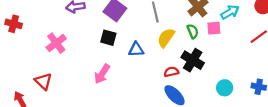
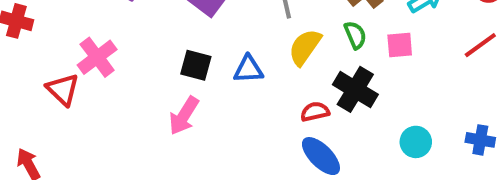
pink square: (214, 28) -> (400, 45), moved
black square: (108, 38) -> (196, 65), moved
red triangle: (43, 81) -> (63, 89), moved

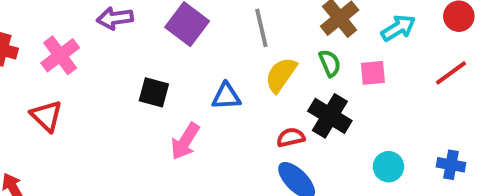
pink cross: (97, 57) -> (60, 55), moved
black square: (196, 65) -> (154, 92), moved
pink arrow: (184, 116) -> (185, 141), moved

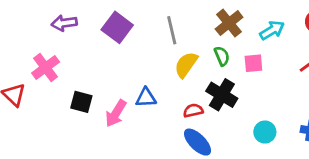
pink cross: (60, 55) -> (46, 68), moved
black square: (154, 92) -> (81, 102), moved
blue triangle: (226, 96) -> (146, 98), moved

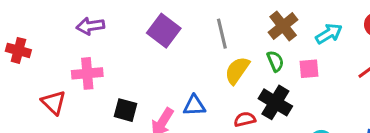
purple arrow: (64, 23) -> (90, 26), moved
pink cross: (46, 68) -> (87, 73), turned 32

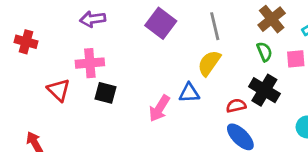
yellow semicircle: (237, 70) -> (209, 63), moved
black square: (125, 110) -> (105, 93), moved

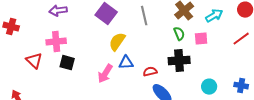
yellow semicircle: (209, 63) -> (117, 42), moved
black cross: (264, 90) -> (179, 61), turned -35
red semicircle: (236, 106) -> (150, 72), moved

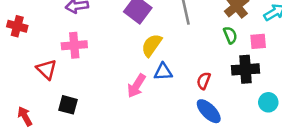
black cross: (179, 61) -> (245, 69), moved
black square: (67, 63) -> (68, 105), moved
red semicircle: (150, 72) -> (204, 81), moved, turned -56

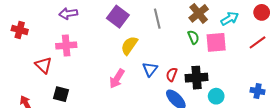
pink square: (258, 41) -> (216, 42), size x1.5
black cross: (245, 69) -> (197, 78), moved
blue triangle: (163, 72) -> (150, 69), moved, turned -49
cyan circle: (268, 102) -> (216, 96), moved

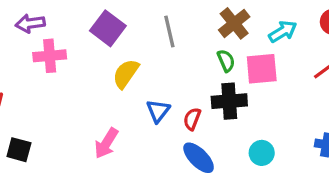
pink cross: (66, 46) -> (50, 56), moved
black cross: (197, 78) -> (229, 101), moved
pink arrow: (117, 79) -> (106, 143), moved

